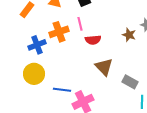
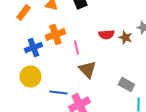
pink line: (80, 24) -> (76, 48), moved
red semicircle: (93, 40) -> (106, 34), moved
brown triangle: (104, 67) -> (87, 70), moved

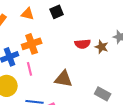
pink line: (76, 48) -> (30, 69), moved
brown triangle: (87, 70) -> (64, 79), turned -36

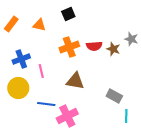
orange triangle: (28, 14) -> (39, 25), moved
orange cross: (32, 44) -> (69, 47), moved

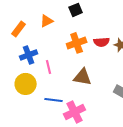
orange rectangle: (11, 24) -> (19, 29), moved
orange triangle: (39, 25) -> (47, 21), turned -40

